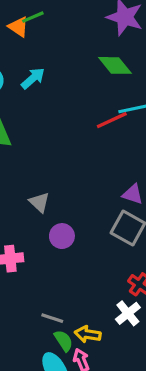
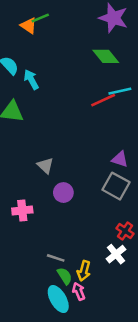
cyan arrow: (33, 78) -> (31, 80), moved, turned -78
yellow arrow: (88, 334) -> (84, 271), turned -84

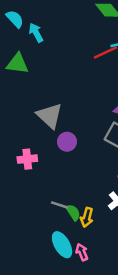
gray triangle: (45, 166) -> (50, 116), size x1.6
green semicircle: (65, 276) -> (73, 212), moved
pink arrow: (79, 291) -> (82, 252), moved

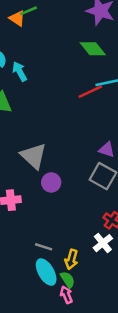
green semicircle: (73, 212) -> (68, 280), moved
cyan ellipse: (62, 245) -> (46, 272), moved

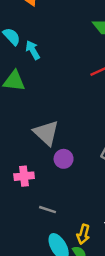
gray line: (44, 247) -> (47, 210), moved

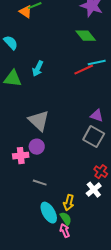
cyan arrow: (33, 50) -> (38, 69), moved, turned -126
purple circle: (64, 159) -> (37, 147), moved

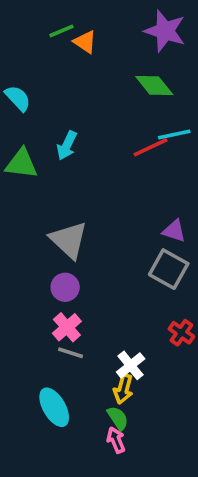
orange triangle: (26, 12) -> (85, 42), moved
pink cross: (21, 156) -> (67, 327), moved, turned -35
white cross: (94, 190) -> (131, 365), moved
cyan ellipse: (49, 213) -> (54, 407), moved

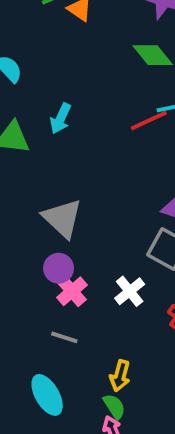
pink cross: (67, 327) -> (72, 291), moved
white cross: (131, 365) -> (130, 291), moved

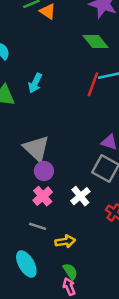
red line: (149, 120) -> (93, 84), turned -45
purple circle: (59, 268) -> (44, 171), moved
yellow arrow: (120, 376) -> (65, 241), moved, turned -114

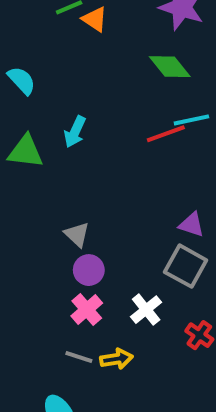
red line: (93, 84) -> (166, 134), turned 50
gray triangle: (36, 148) -> (77, 234), size x0.6
yellow arrow: (65, 241) -> (116, 359), moved

